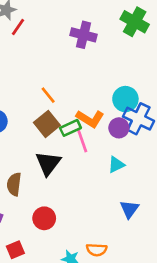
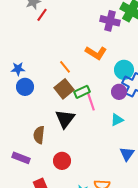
purple cross: (84, 35) -> (110, 21), moved
orange L-shape: (90, 119) -> (96, 53), moved

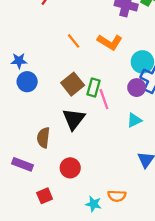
orange line: (65, 67) -> (74, 41), moved
green rectangle: (82, 92) -> (93, 88), turned -49

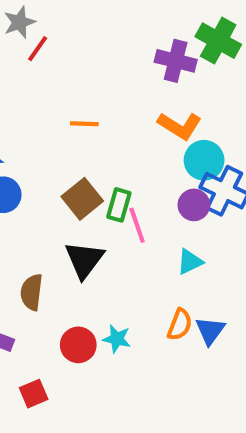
orange line: (74, 41) -> (84, 124), turned -49
orange L-shape: (110, 42) -> (180, 126), moved
orange semicircle: (117, 196) -> (180, 325), moved, turned -72
cyan star: (93, 204) -> (117, 339), moved

